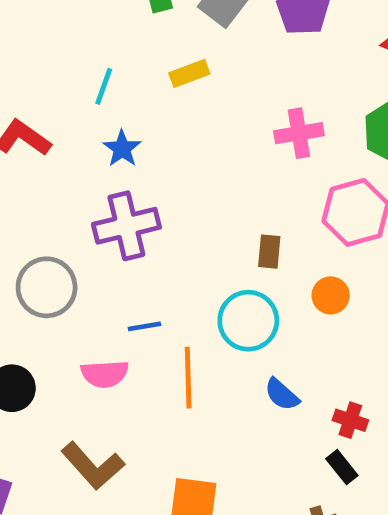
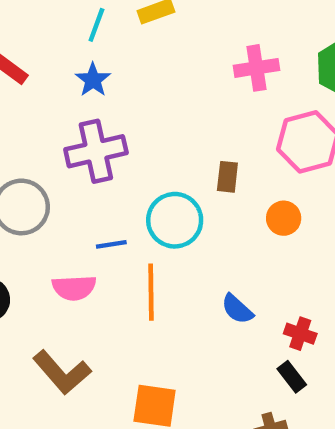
cyan line: (104, 86) -> (96, 25), moved
cyan circle: (248, 321) -> (175, 220), moved

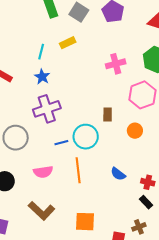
blue line: (111, 244) -> (61, 143), moved

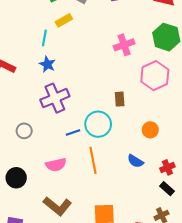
yellow rectangle: (68, 43) -> (64, 20), moved
orange circle: (135, 131) -> (150, 130), moved
gray circle: (16, 138) -> (24, 131), size x0.6
red cross: (148, 182) -> (167, 167), turned -32

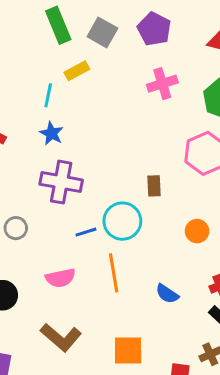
pink cross: (124, 45) -> (162, 84), moved
purple cross: (55, 98) -> (61, 182), turned 32
blue semicircle: (135, 161) -> (167, 294), moved

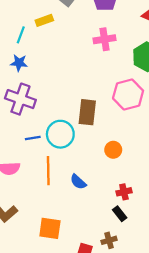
blue star: (52, 133) -> (19, 63), turned -30
brown rectangle: (154, 186) -> (87, 112), size x1.6
blue semicircle: (167, 294) -> (78, 182), moved

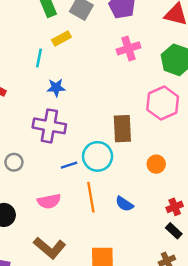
blue star: (19, 63) -> (56, 88), moved

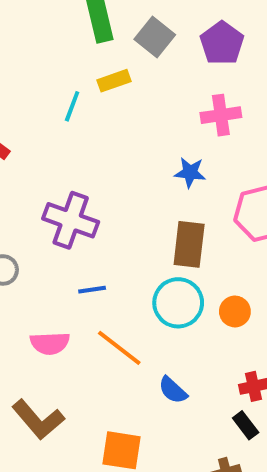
blue star: (56, 88) -> (190, 172), moved
cyan circle: (98, 156) -> (178, 303), moved
orange line: (91, 197) -> (119, 348), turned -52
blue semicircle: (124, 204) -> (173, 390), moved

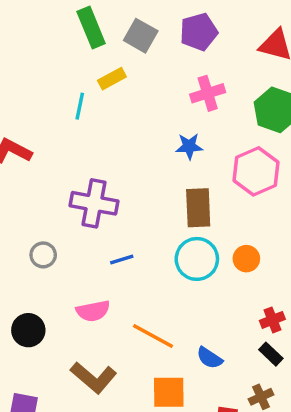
purple pentagon: (222, 43) -> (199, 32), turned 30
orange line: (119, 348) -> (153, 336), moved
blue semicircle: (173, 390) -> (209, 358), moved

